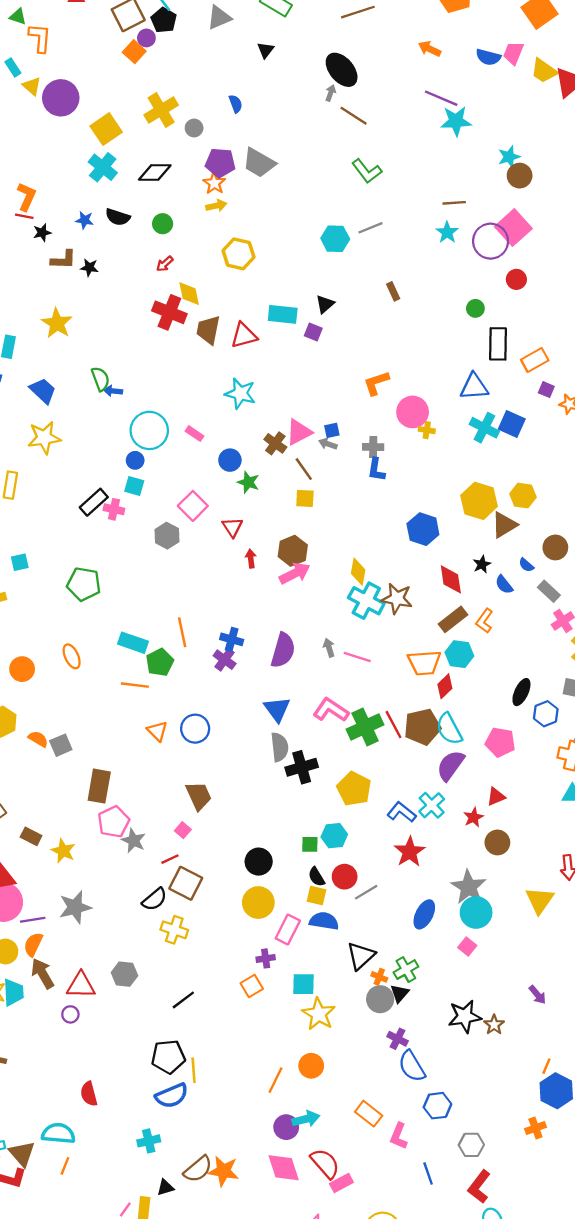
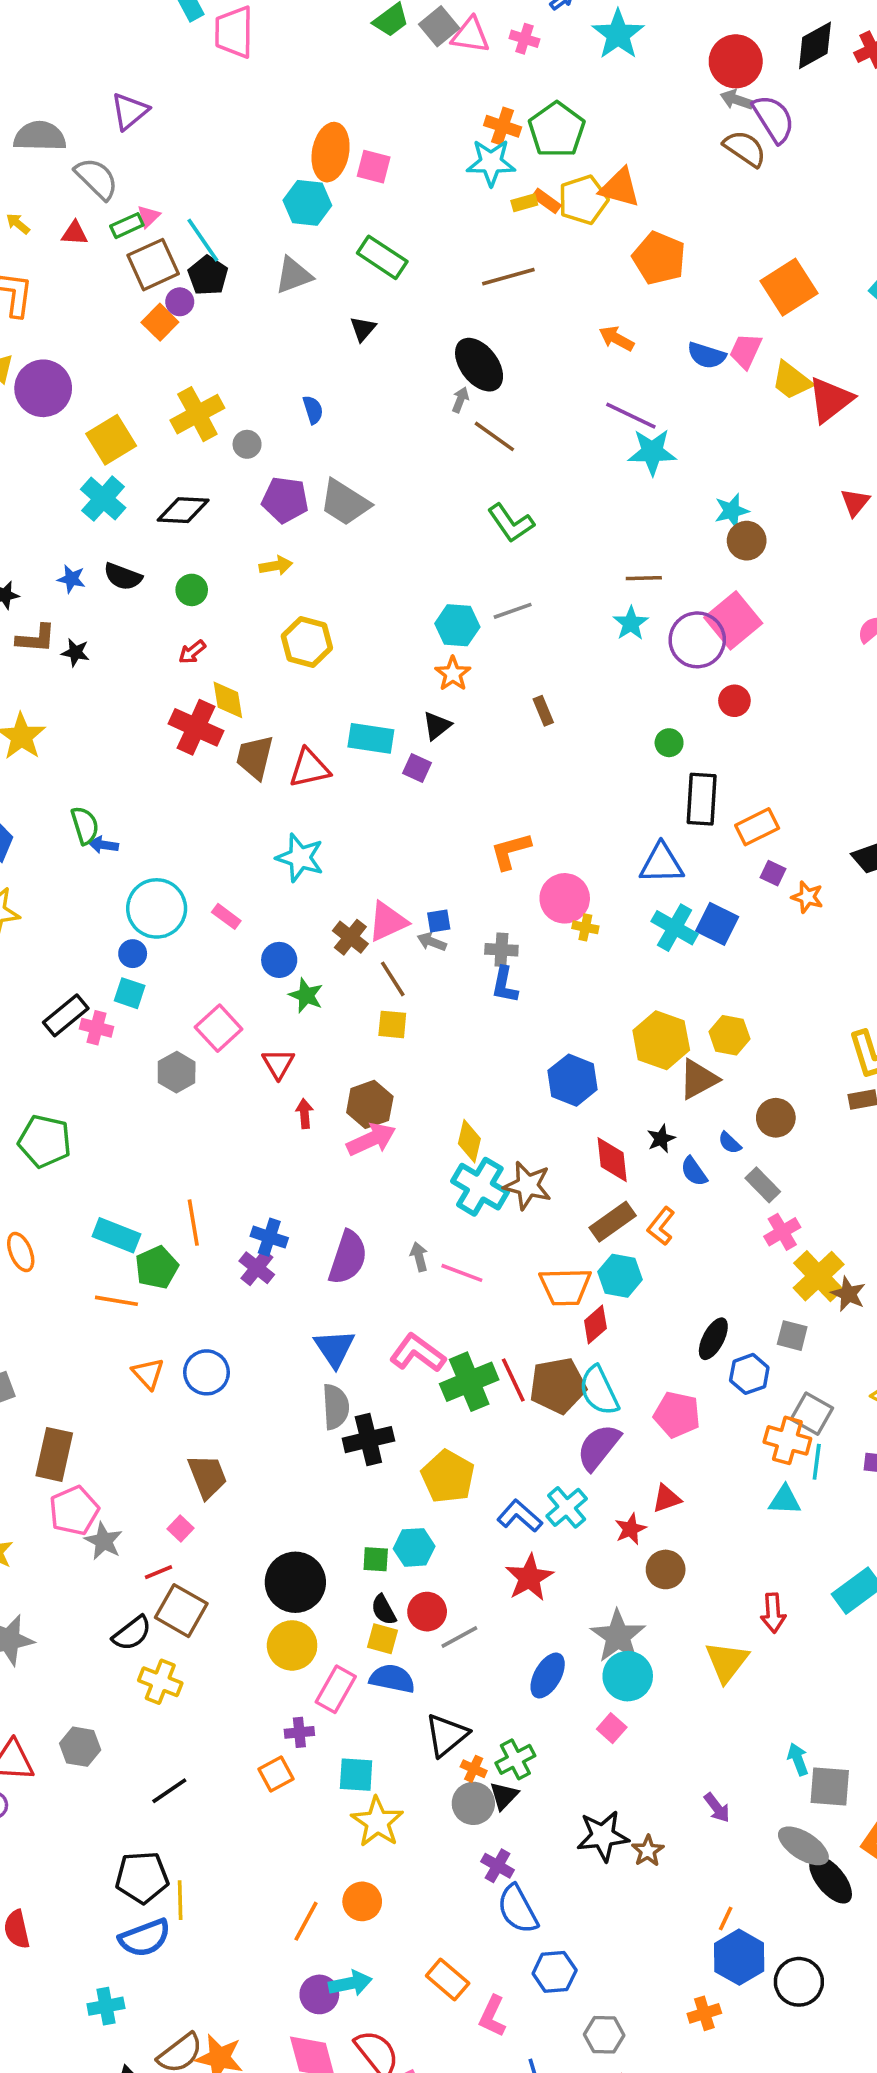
orange star: (214, 183) -> (453, 674), moved
black circle: (259, 862) -> (295, 1582), size x1.4

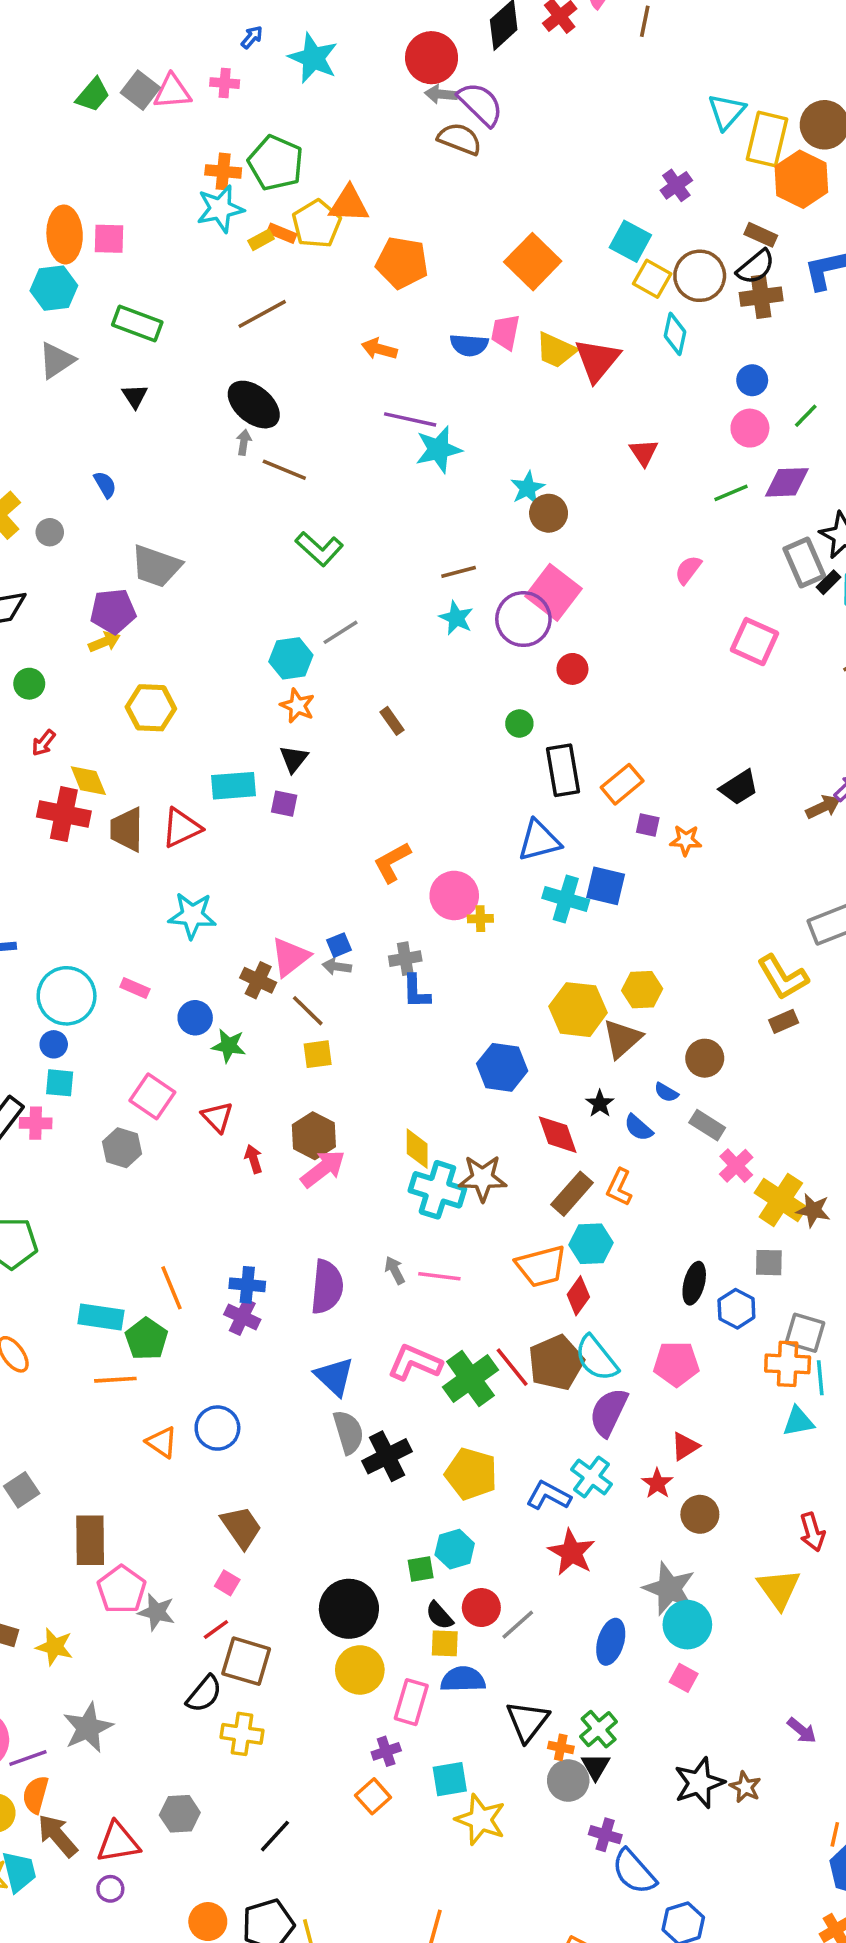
purple pentagon: (285, 500) -> (113, 611), moved
orange circle: (362, 1901) -> (208, 1922), moved

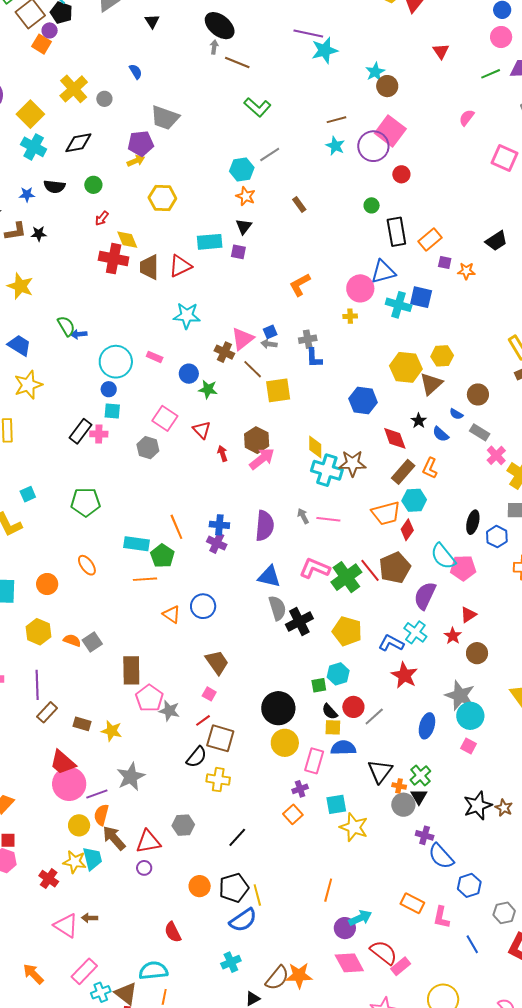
pink circle: (454, 895) -> (360, 288), moved
yellow square: (318, 1054) -> (278, 390), moved, size x1.5
cyan semicircle: (596, 1358) -> (443, 556), moved
blue triangle: (334, 1376) -> (269, 576), turned -30

